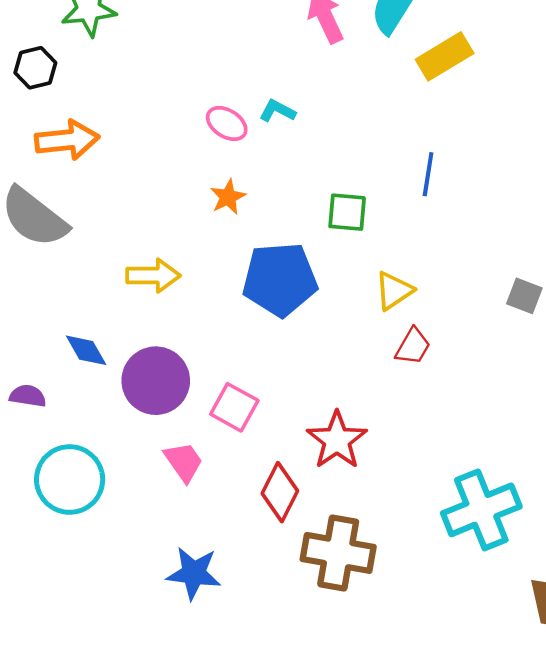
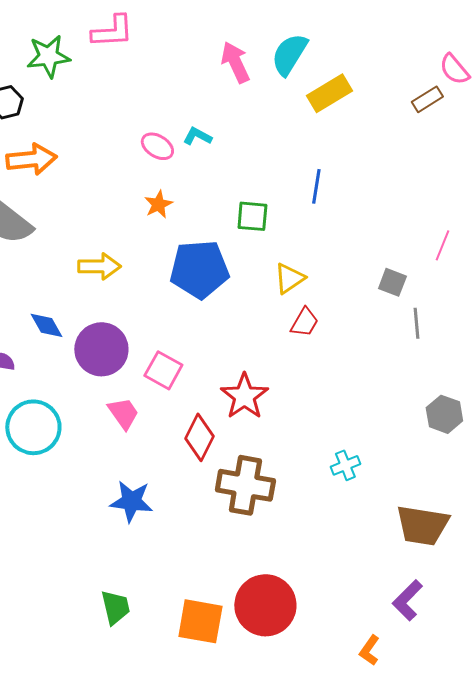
cyan cross: (481, 510) -> (345, 465), moved, size x0.5

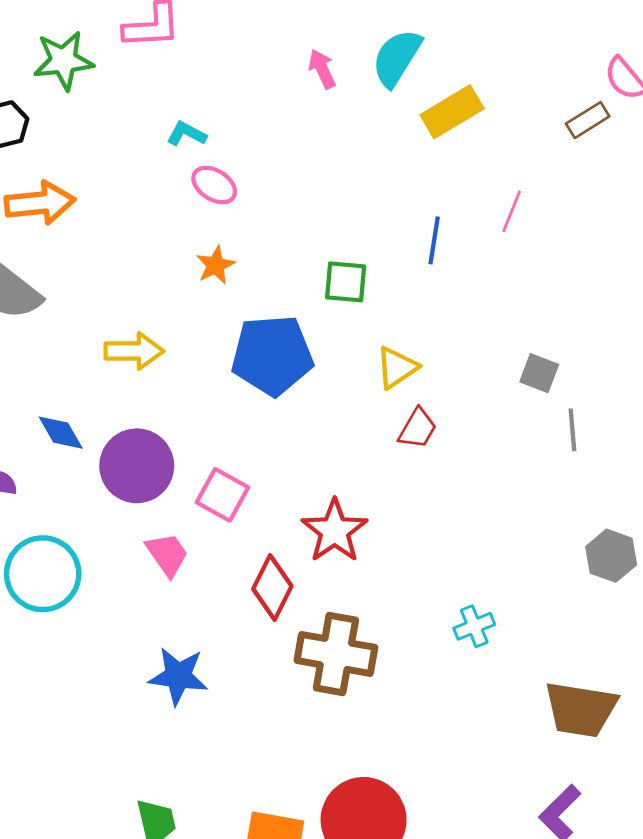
pink arrow: (235, 62) -> (322, 69), size x0.7
cyan L-shape: (197, 136) -> (187, 134), moved
pink line: (442, 245) -> (512, 211), moved

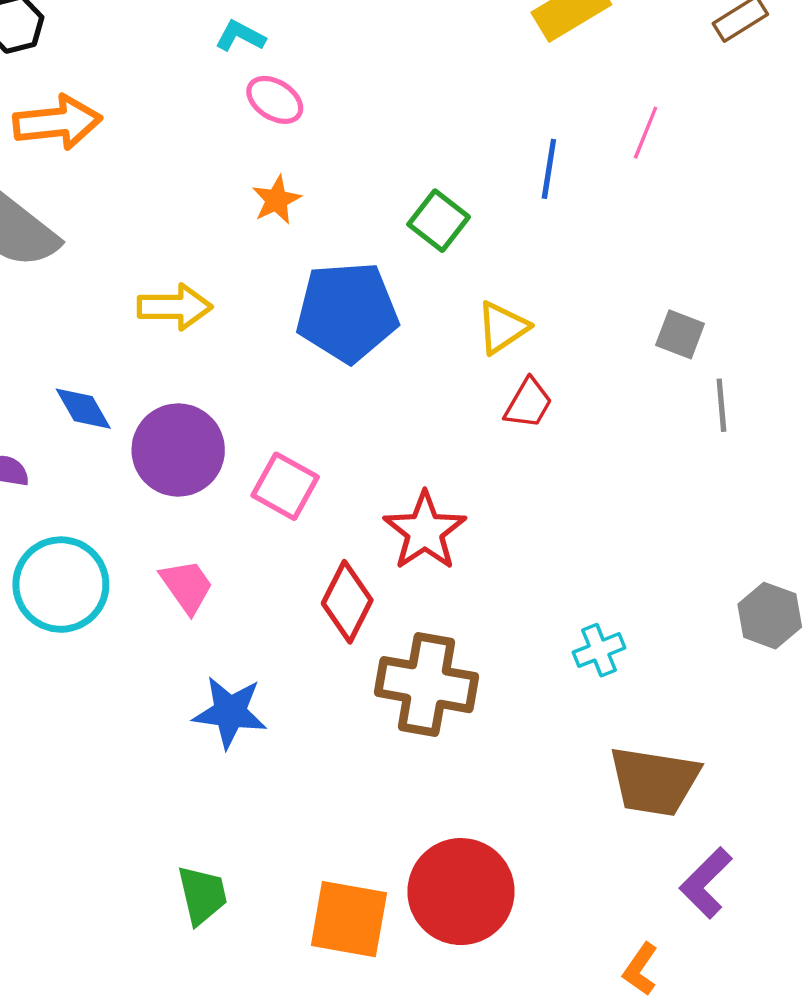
green square: (346, 282) -> (439, 221), turned 33
pink trapezoid: (167, 554) -> (187, 586), moved
gray hexagon: (611, 556) -> (770, 616), moved
brown trapezoid: (581, 709) -> (654, 781), moved

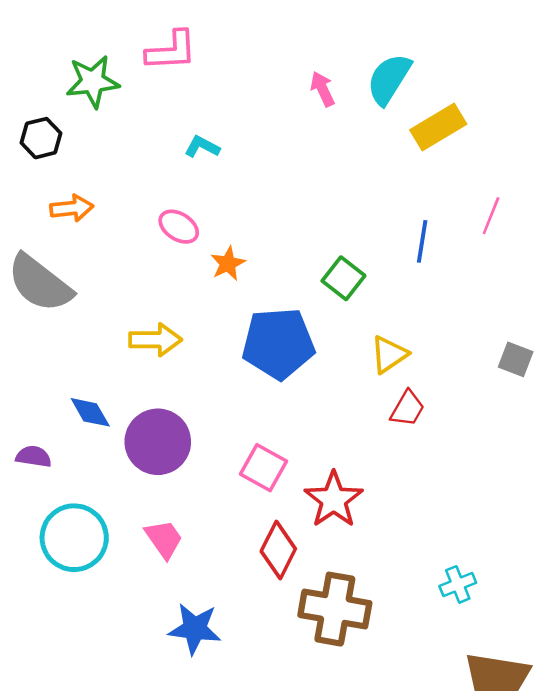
pink ellipse: (275, 100) -> (179, 227), moved
orange arrow: (57, 122) -> (72, 208), size x0.7
pink square: (285, 486) -> (264, 468), moved

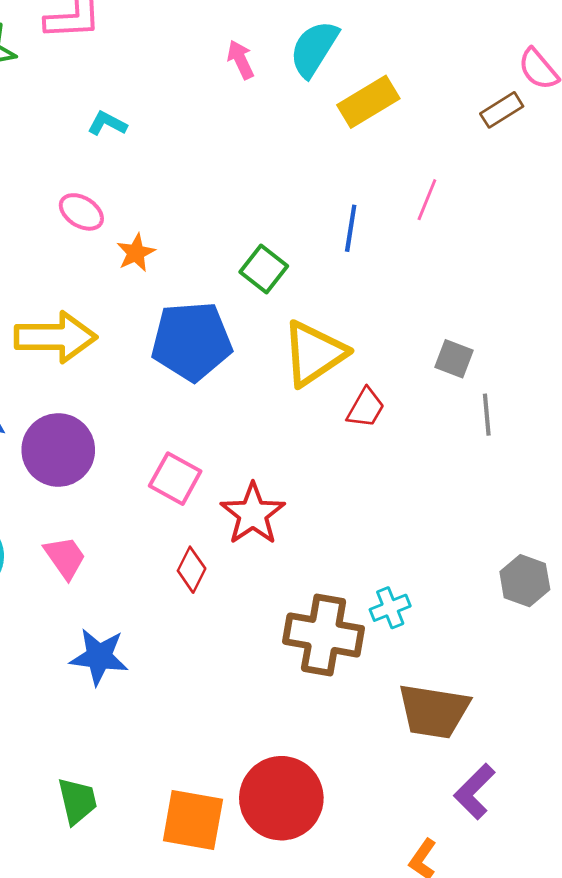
yellow arrow: (155, 340) -> (56, 337), size x1.4
yellow triangle: (389, 355) -> (314, 353), size x1.6
red trapezoid: (407, 409) -> (366, 408), moved
red diamond: (278, 550) -> (192, 570), size x0.7
brown cross: (335, 609) -> (324, 635), moved

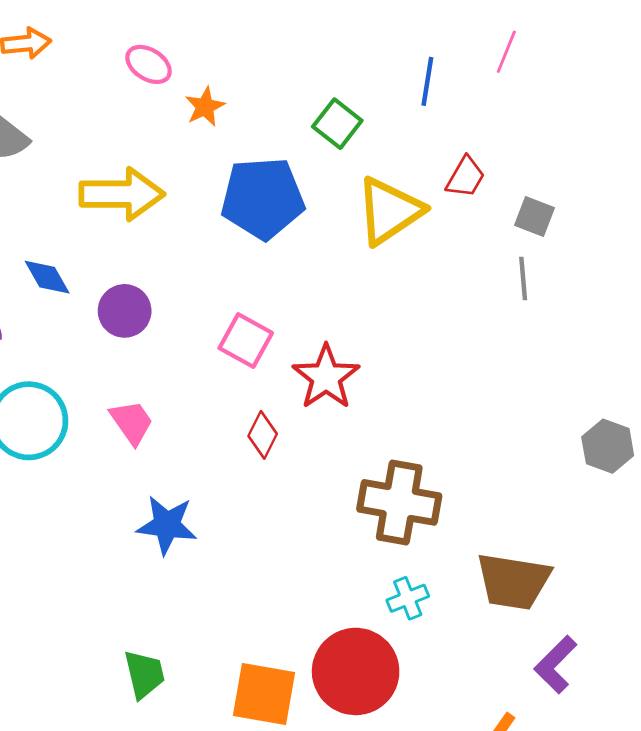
red trapezoid: (366, 408) -> (465, 177), moved
gray line: (487, 415) -> (523, 279), moved
purple circle: (58, 450) -> (125, 311), size x0.7
cyan cross: (390, 608) -> (408, 598), moved

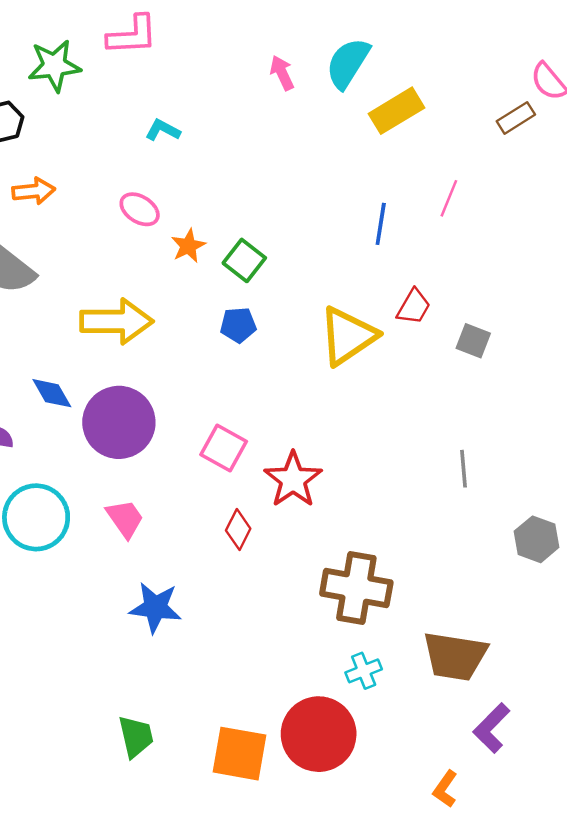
green square: (337, 124) -> (244, 260), moved
blue pentagon: (263, 198) -> (238, 325), size x0.5
gray line: (523, 279) -> (464, 469), moved
purple circle: (125, 311) -> (119, 422), size x1.6

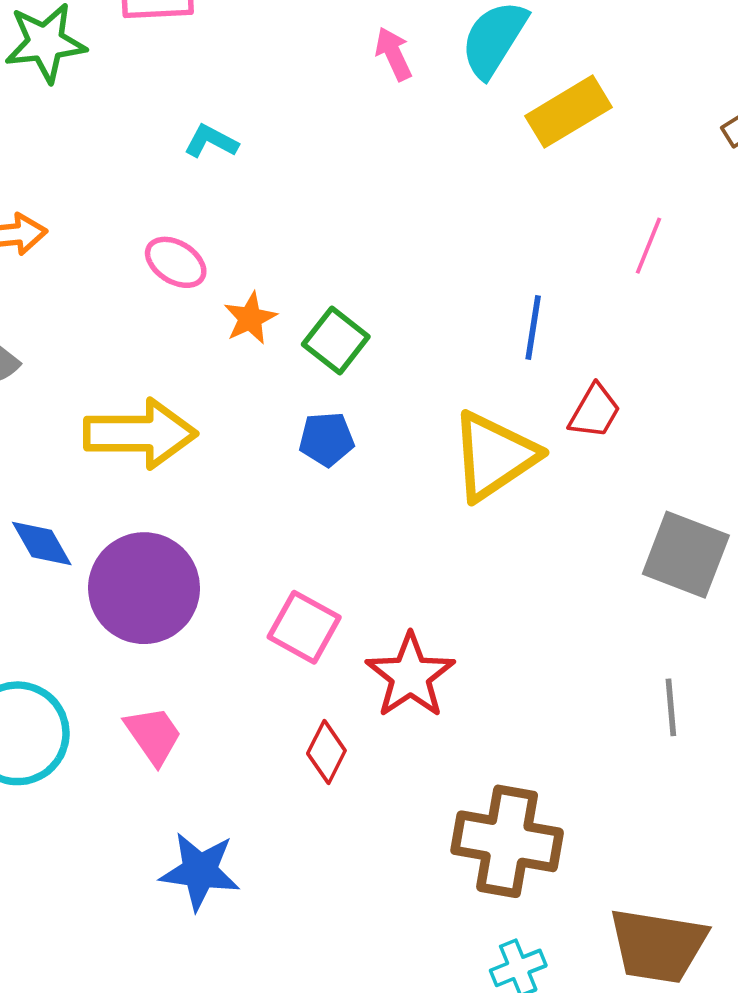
blue line: (381, 224) -> (533, 327), moved
gray square: (473, 341) -> (686, 555), moved, size x1.6
gray line: (464, 469) -> (671, 707), moved

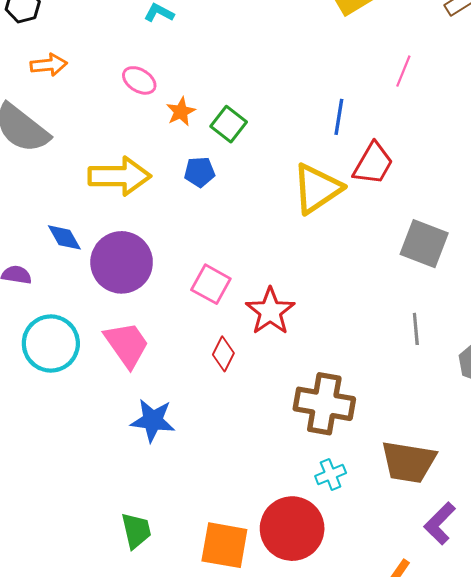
red trapezoid: (595, 411) -> (373, 164), size x1.4
blue pentagon: (326, 439) -> (200, 172), moved
pink trapezoid: (153, 735) -> (127, 345), size x1.4

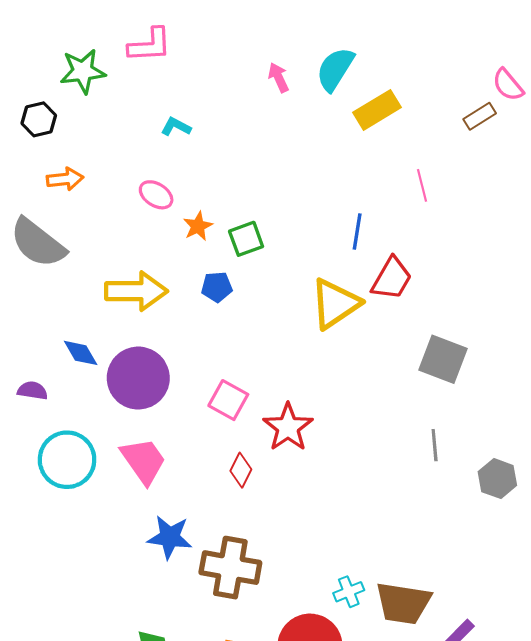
pink line: (403, 71) -> (422, 185), turned -36
green square: (229, 124) -> (246, 239), turned 32
brown cross: (324, 404) -> (230, 568), moved
brown trapezoid: (409, 462) -> (403, 603), moved

